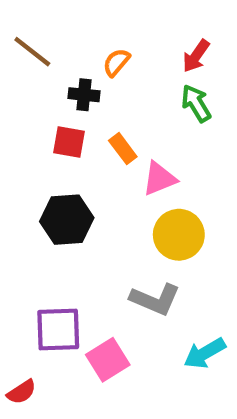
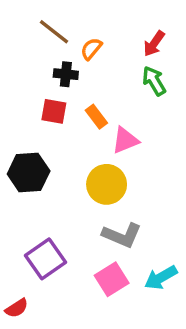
brown line: (32, 52) -> (54, 32), moved
black hexagon: (67, 220) -> (29, 172), moved
yellow circle: (179, 235) -> (107, 184), moved
purple square: (58, 330) -> (46, 259), turned -33
pink square: (108, 360) -> (112, 279), moved

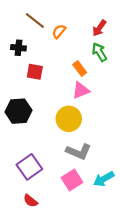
black cross: (66, 74) -> (18, 48), moved
orange rectangle: (96, 117) -> (80, 69), moved
red semicircle: (17, 308) -> (30, 201), moved, turned 72

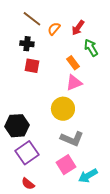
red arrow: (99, 28) -> (78, 28), moved
black cross: (18, 48) -> (27, 44), moved
black hexagon: (18, 111) -> (17, 126), moved
cyan arrow: (104, 179) -> (88, 176), moved

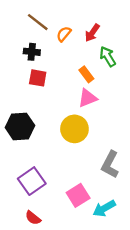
black hexagon: (17, 126) -> (20, 127), moved
gray L-shape: (72, 139) -> (110, 164), moved, turned 95

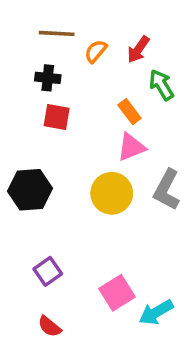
brown line: (38, 22) -> (57, 33), turned -35
gray L-shape: (110, 164) -> (167, 190), moved
purple square: (32, 181) -> (48, 271), size x0.7

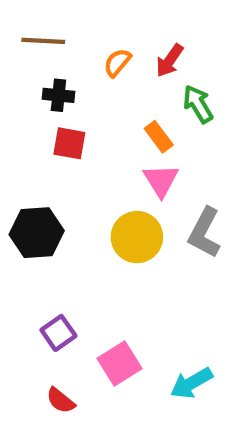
brown line: (57, 33) -> (43, 41), moved
pink triangle: (131, 147) -> (161, 180), turned -40
pink square: (117, 293) -> (119, 363), moved

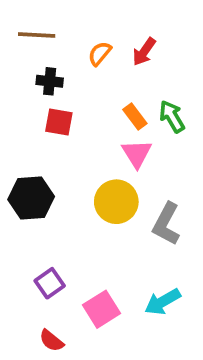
green arrow: (198, 104) -> (172, 116), moved
gray L-shape: (204, 233) -> (166, 224), moved
cyan arrow: (191, 383) -> (163, 302), moved

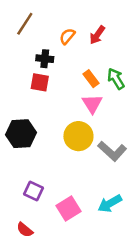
brown line: (37, 35) -> (25, 24), turned -60
black cross: (50, 81) -> (45, 59), moved
gray L-shape: (166, 224) -> (112, 151), turned -76
purple square: (50, 283) -> (34, 191), turned -30
red semicircle: (51, 341) -> (25, 230), moved

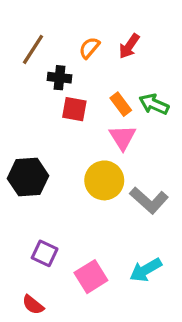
brown line: (25, 24) -> (33, 49), moved
green arrow: (116, 79) -> (154, 104), turned -35
red square: (40, 82) -> (74, 109), moved

